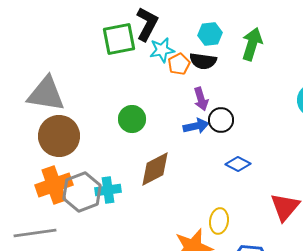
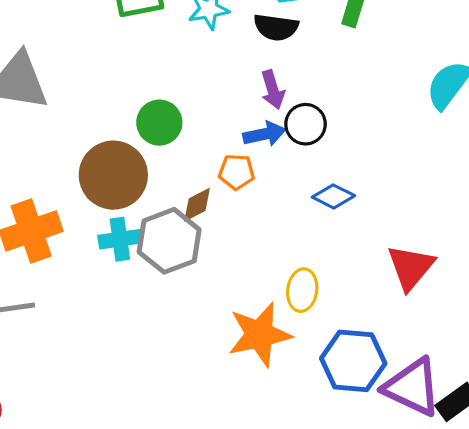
orange pentagon: (179, 64) -> (237, 172), moved, turned 30
brown circle: (59, 136) -> (113, 175), moved
brown diamond: (155, 169) -> (197, 205), size x0.6
gray hexagon: (82, 192) -> (169, 241), moved

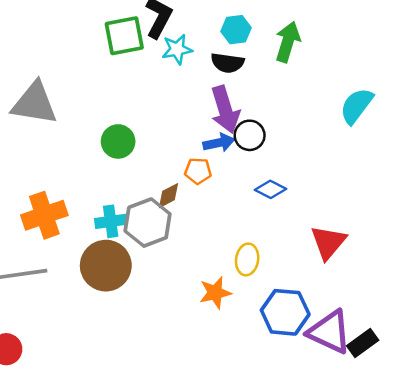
purple arrow: (273, 90) -> (225, 110), size x1.6
green circle: (159, 123) -> (118, 141), moved
brown circle: (113, 175) -> (106, 266), moved
orange star: (260, 335) -> (215, 293), size x0.7

